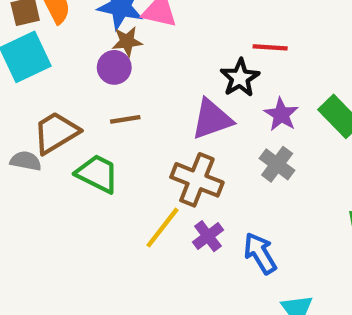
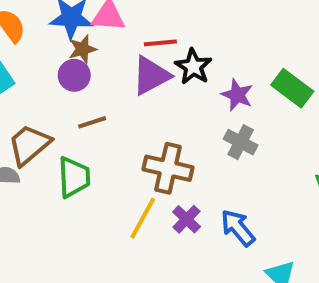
red line: (270, 47) -> (160, 43), moved
purple triangle: (212, 119) -> (151, 75), moved
green trapezoid: (97, 174) -> (74, 177), turned 69

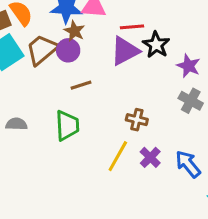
brown star: (82, 49) -> (74, 31), turned -30
brown trapezoid: (29, 145) -> (42, 50), moved
brown cross: (168, 168) -> (137, 120), size x0.6

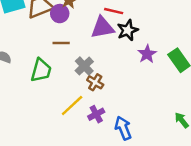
gray cross: (191, 101) -> (84, 66), moved

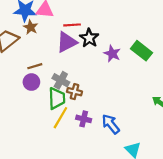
purple circle: (60, 14) -> (31, 82), moved
green trapezoid: (41, 70) -> (57, 98), moved
purple cross: (96, 114) -> (84, 119), turned -32

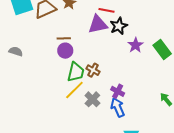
gray cross: (61, 80) -> (92, 99), moved
purple circle: (31, 82) -> (65, 51), moved
purple cross: (84, 119) -> (118, 91), moved

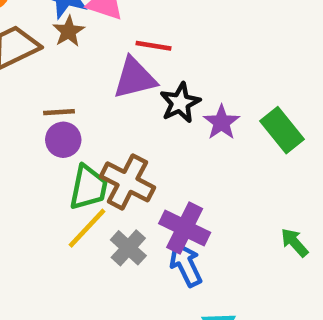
black star: (119, 26) -> (180, 103), moved
brown cross: (93, 70) -> (128, 182), size x1.6
purple cross: (118, 91) -> (185, 228), size x1.5

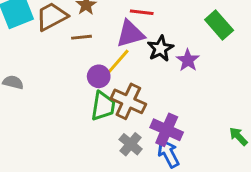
brown line: (59, 112) -> (82, 37), moved
green rectangle: (282, 130) -> (219, 25), moved
purple circle: (63, 140) -> (99, 76), moved
yellow line: (87, 228) -> (117, 63), moved

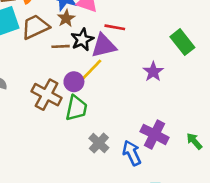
black star: (160, 49) -> (82, 40), moved
brown cross: (128, 101) -> (47, 95), moved
purple cross: (167, 130) -> (155, 134), moved

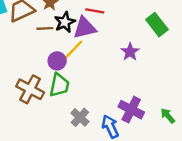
brown cross: (47, 95) -> (30, 89), moved

